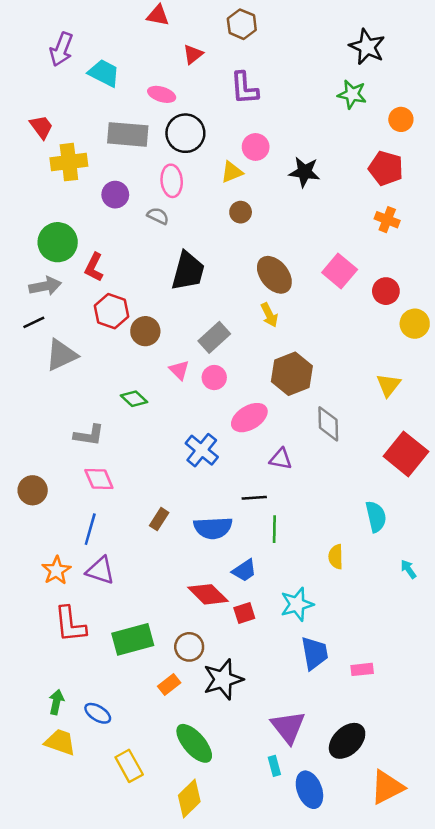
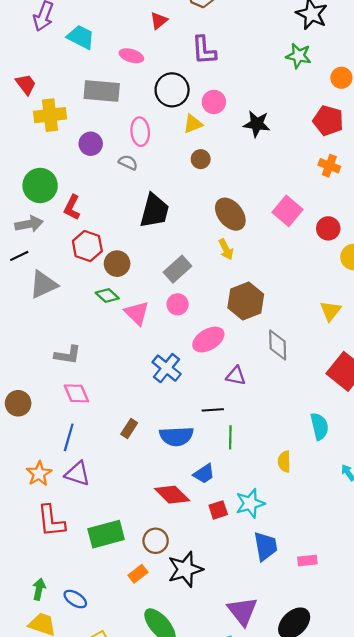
black circle: (185, 133) -> (172, 90), moved
pink triangle: (179, 370) -> (137, 313), moved, size x1.4
green diamond: (134, 399) -> (107, 296), moved
red square: (244, 613) -> (218, 510), moved

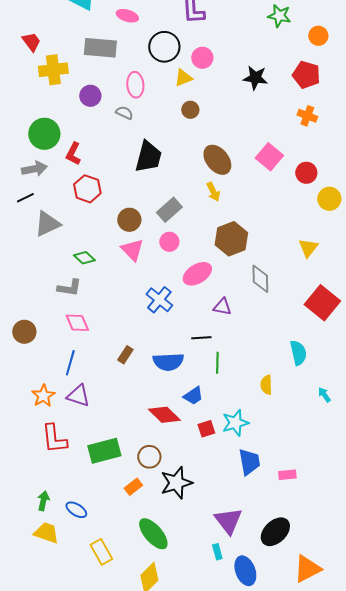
black star: (257, 124) -> (255, 78), moved
brown circle: (117, 264) -> (129, 220), moved
green diamond: (107, 296) -> (84, 258), moved

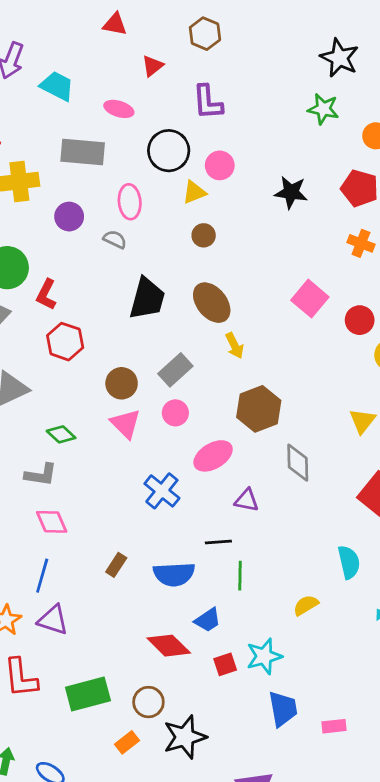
brown ellipse: (217, 160) -> (212, 303), moved
yellow semicircle: (266, 385) -> (306, 605), turned 60

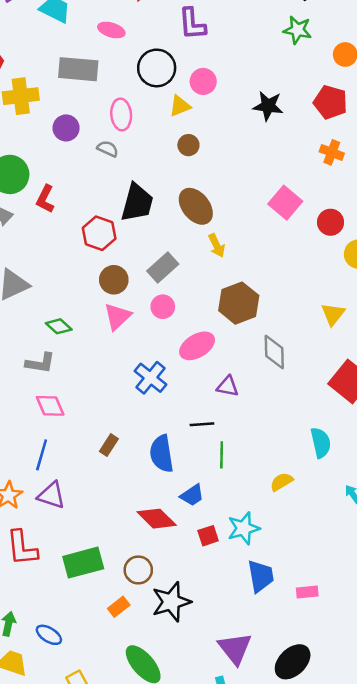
red hexagon: (65, 342) -> (99, 233), moved
pink triangle: (126, 424) -> (117, 317), turned 32
blue semicircle: (174, 574) -> (162, 454), turned 84

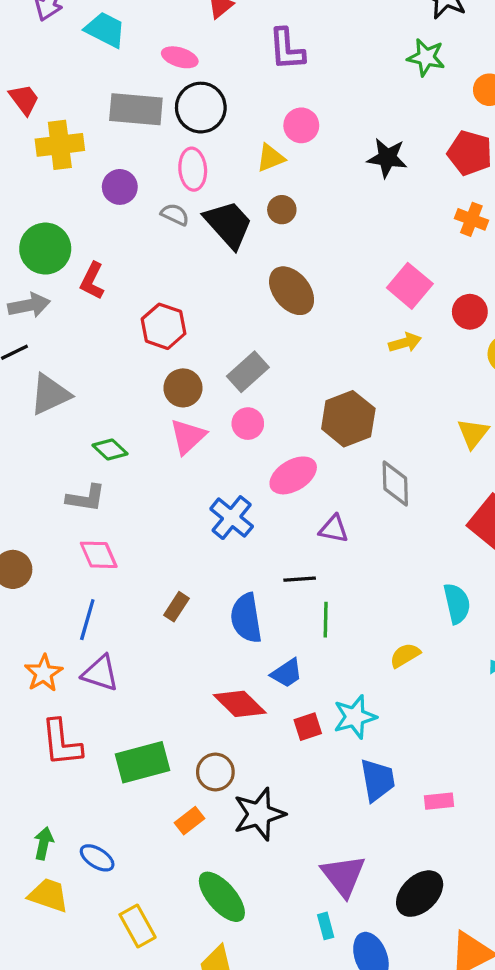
black circle: (157, 68) -> (201, 108), moved
black trapezoid: (137, 203) -> (228, 224), moved, turned -57
yellow arrow: (217, 245) -> (405, 343), moved, turned -80

